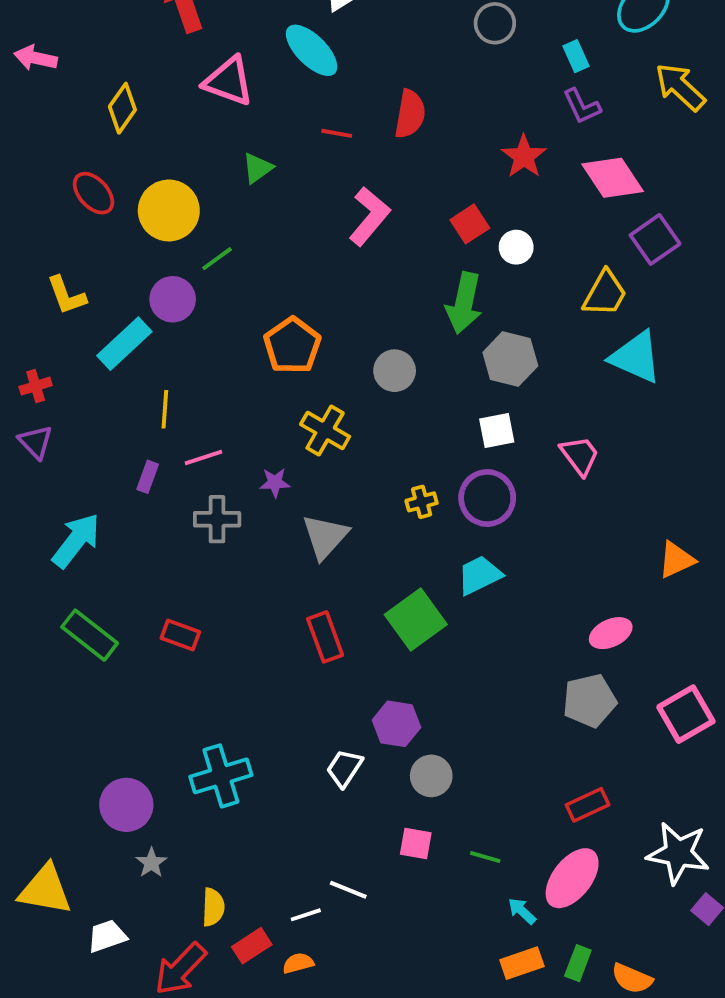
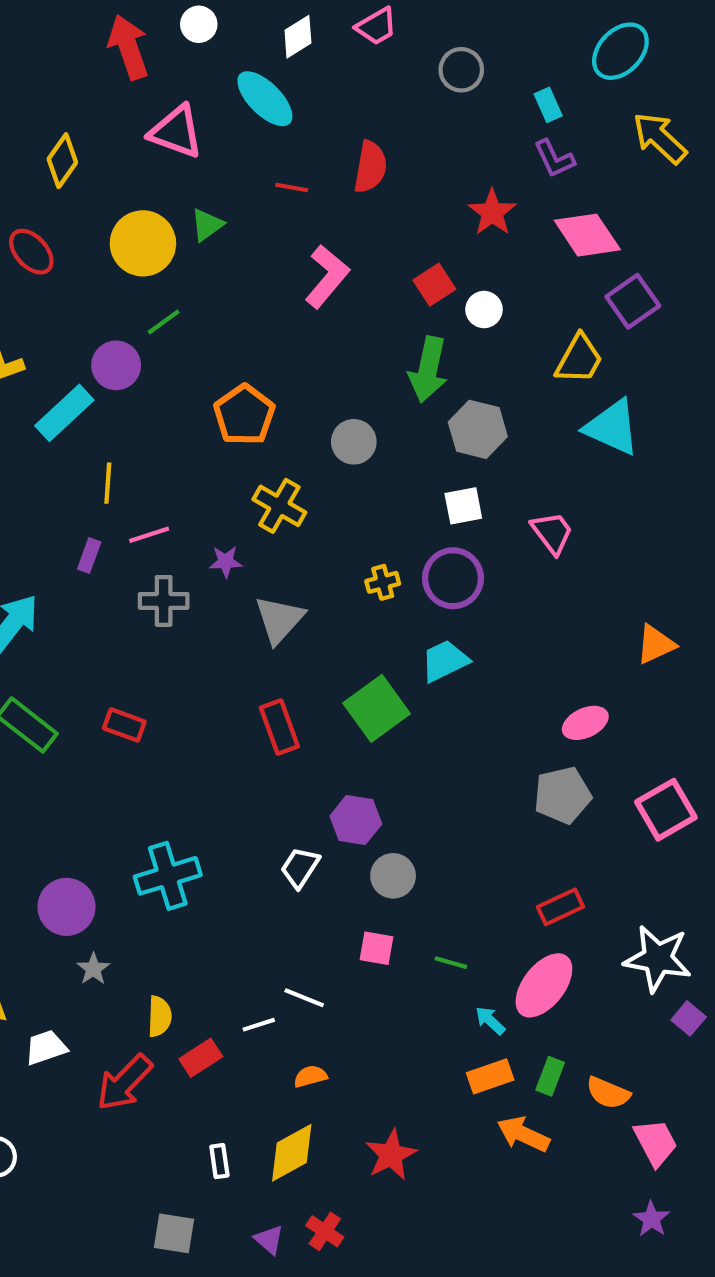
yellow circle: (169, 210) -> (143, 243), moved
orange semicircle: (298, 963) -> (310, 1076), moved

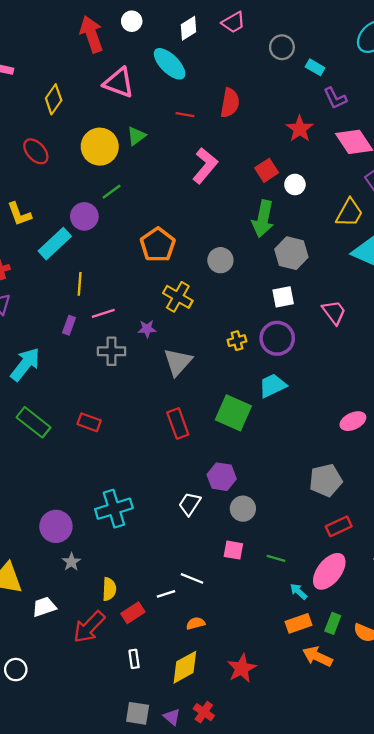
cyan rectangle: (548, 105) -> (315, 67), moved, turned -36
green square: (377, 708) -> (233, 413), turned -30
gray pentagon: (563, 795) -> (326, 480), moved
white rectangle: (219, 1161) -> (134, 659), moved
gray square: (174, 1233) -> (138, 713), moved

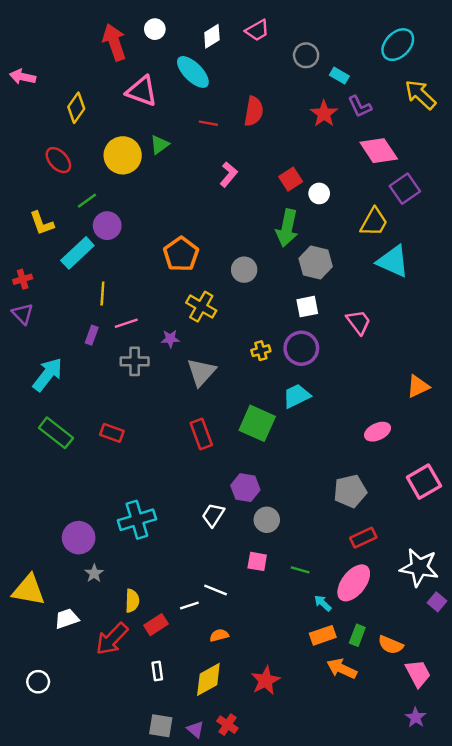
red star: (300, 129) -> (324, 114), moved
pink L-shape: (205, 166) -> (229, 174), size x0.7
green line: (112, 192) -> (87, 201), moved

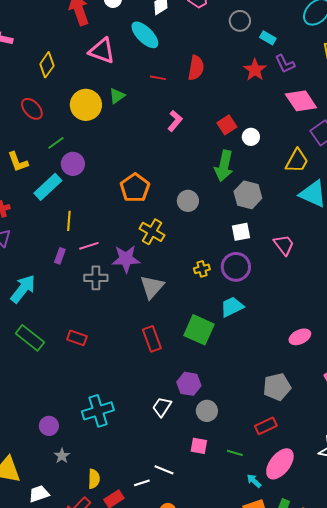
purple star: (170, 339) -> (126, 259), size x1.8
purple circle: (79, 538) -> (49, 426), size x0.7
red rectangle: (363, 538) -> (266, 426), moved

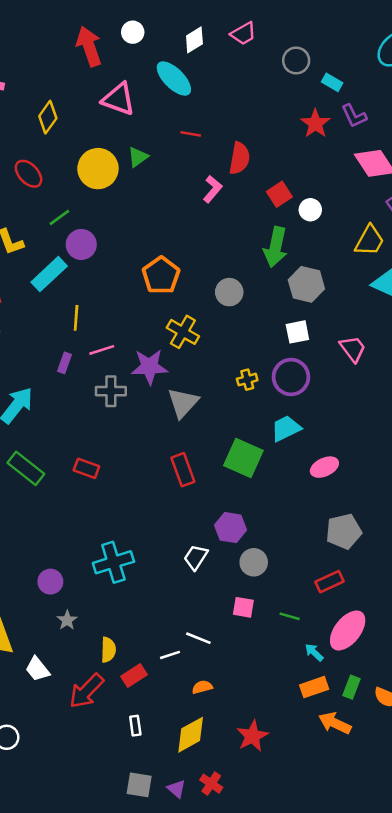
red semicircle: (196, 68) -> (240, 158), moved
pink ellipse: (300, 337) -> (324, 467), moved
white trapezoid: (39, 494) -> (38, 669), turned -110

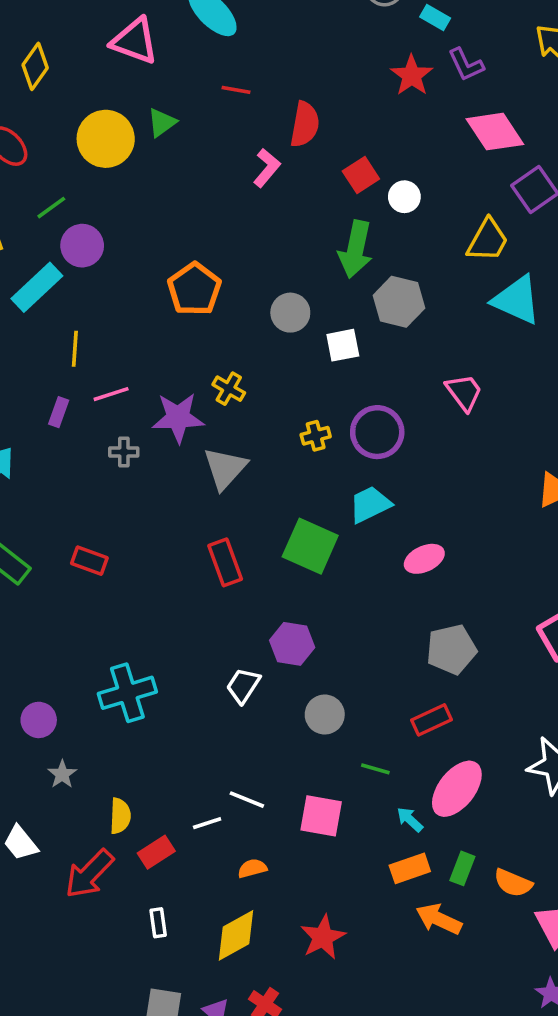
yellow cross: (183, 332) -> (229, 389), moved, size x0.7
white square: (297, 332) -> (343, 345), moved
gray cross: (111, 391) -> (124, 452), size x0.7
gray circle: (254, 562) -> (325, 715), moved
pink square: (243, 607) -> (321, 816), moved, size x1.4

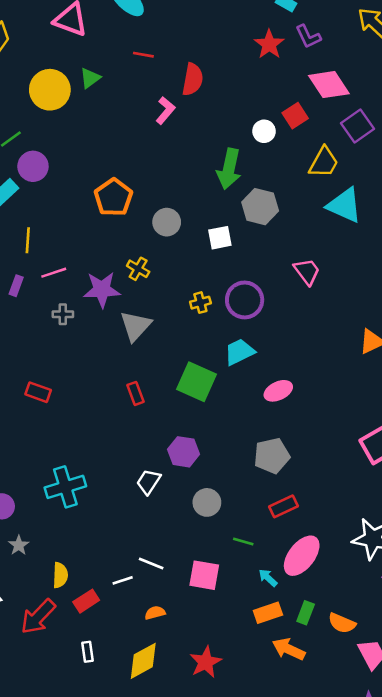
red square: (361, 175) -> (295, 116), moved
gray circle: (290, 313) -> (167, 222), moved
red rectangle: (225, 562) -> (136, 393), size x0.7
gray pentagon: (451, 649) -> (272, 456), moved

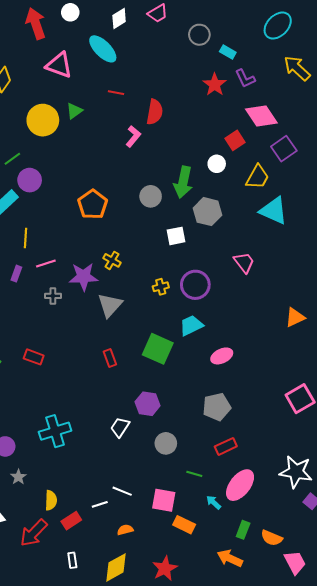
white circle: (264, 131) -> (217, 164), moved
gray circle: (167, 222) -> (151, 196), moved
orange rectangle: (268, 613) -> (184, 525), moved, turned 45

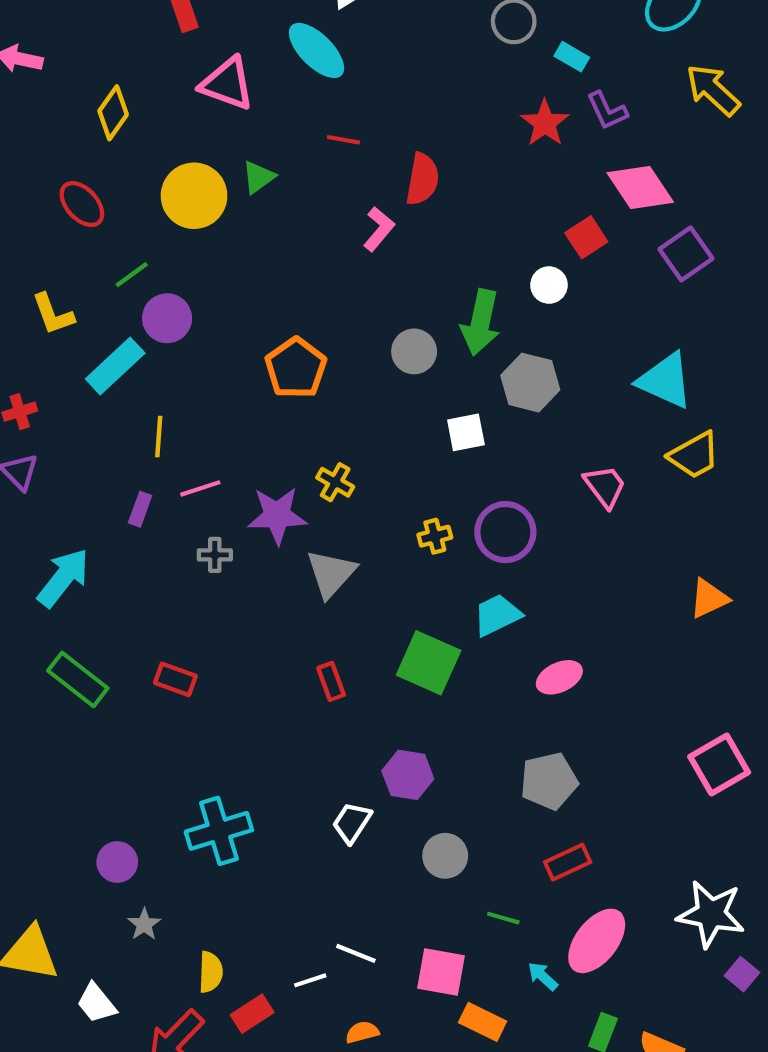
yellow trapezoid: (257, 177) -> (694, 455), moved, turned 32

